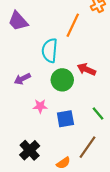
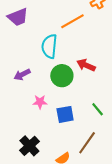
purple trapezoid: (18, 21) -> (18, 17), turned -70
orange line: (73, 25) -> (72, 21), turned 35

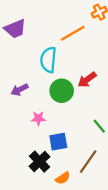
red arrow: (86, 65) -> (87, 80), turned -60
blue square: (65, 114) -> (58, 142), moved
black cross: (29, 146) -> (40, 162), moved

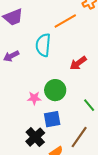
purple arrow: (20, 90) -> (11, 56), moved
green circle: (62, 91) -> (55, 90), moved

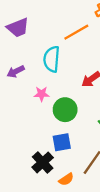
pink star: (34, 98) -> (42, 94), moved

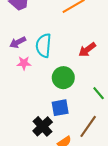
cyan semicircle: (52, 59) -> (44, 45), moved
pink star: (42, 94) -> (24, 63), moved

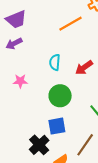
purple arrow: (18, 42) -> (14, 43), moved
cyan semicircle: (44, 45) -> (55, 62), moved, size x0.7

